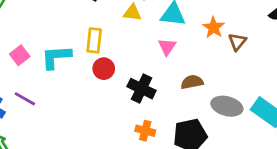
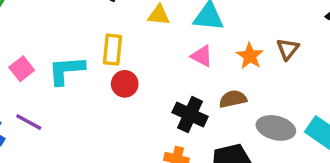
orange star: (214, 27) -> (250, 56), moved
pink triangle: (167, 47) -> (202, 56), turned -36
black cross: (141, 89) -> (190, 115), moved

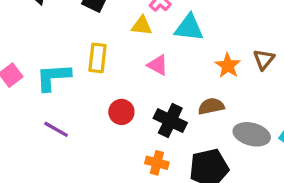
pink triangle: (202, 56) -> (158, 65), moved
red circle: (125, 84) -> (121, 112), moved
purple line: (29, 122) -> (56, 129), moved

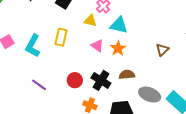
orange star: (228, 66) -> (118, 48), moved
cyan L-shape: (53, 77) -> (33, 46), turned -65
red circle: (121, 112) -> (75, 80), moved
purple line: (56, 129) -> (39, 85), moved

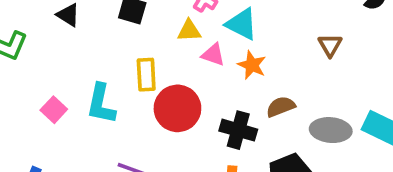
cyan triangle: (119, 25) -> (242, 24), turned 30
pink triangle: (97, 46) -> (213, 55), moved
red circle: (75, 80) -> (177, 108), moved, size x1.6

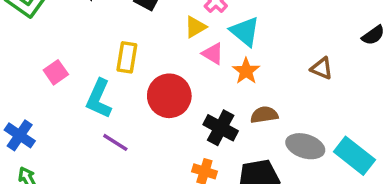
yellow triangle: (189, 31) -> (195, 27), turned -40
brown triangle: (330, 45) -> (322, 68), turned -50
yellow rectangle: (146, 75) -> (127, 57), moved
cyan L-shape: (101, 104) -> (99, 99), moved

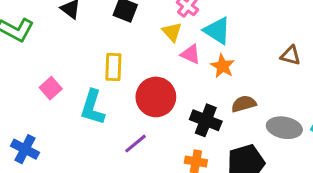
yellow triangle: (195, 27) -> (172, 32), turned -35
purple line: (115, 142) -> (135, 144), moved, turned -65

